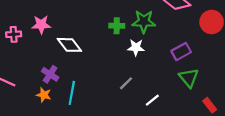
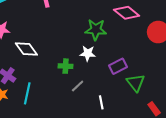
green cross: (117, 26) -> (66, 66), moved
purple rectangle: (181, 52) -> (118, 66), moved
white line: (152, 100) -> (101, 102), turned -64

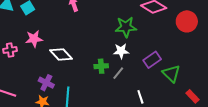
gray line: (78, 86) -> (118, 73), moved

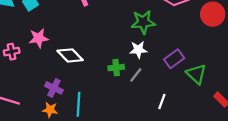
white line: (140, 97) -> (162, 101), turned 40

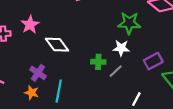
pink star: (39, 38) -> (30, 25), turned -30

